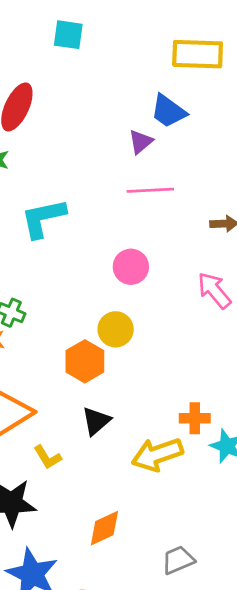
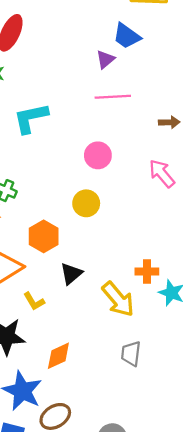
orange hexagon: (85, 361) -> (44, 236), moved
yellow arrow: (157, 454) -> (118, 299), turned -111
orange diamond: (104, 528) -> (58, 356), moved
gray trapezoid: (178, 560) -> (131, 354), moved, turned -60

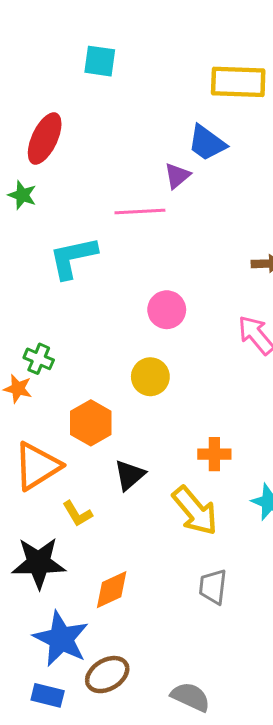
pink line: (113, 97) -> (140, 211), moved
orange cross: (147, 272) -> (214, 454), moved

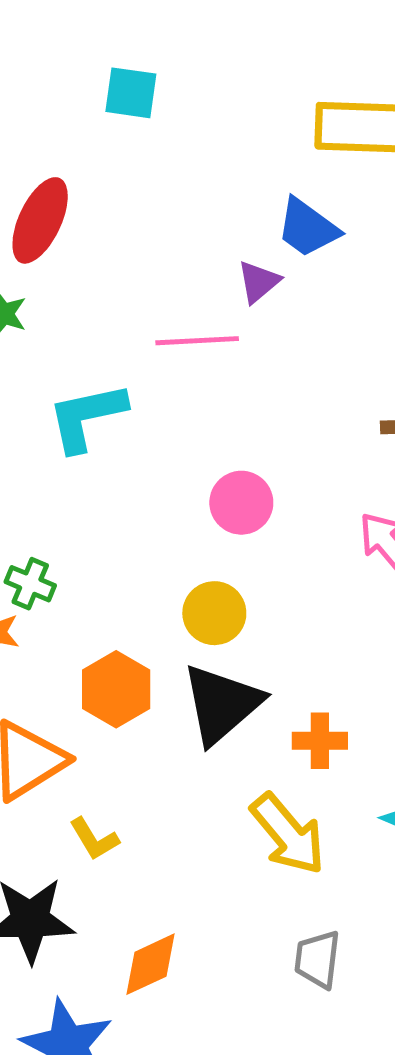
black triangle: (130, 475) -> (222, 704), moved, size x1.6

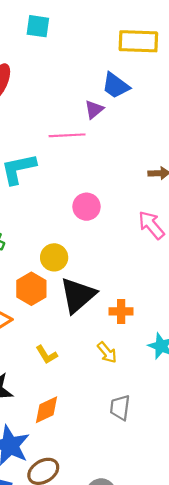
yellow circle: (214, 613) -> (54, 257), moved
yellow arrow: (288, 834) -> (107, 352), size x0.6
yellow L-shape: (94, 839) -> (47, 355), moved

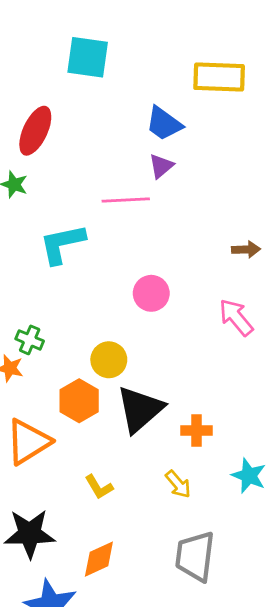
cyan square: (38, 26) -> (88, 57), size x1.4
blue trapezoid: (116, 86) -> (164, 124), moved
gray trapezoid: (120, 408) -> (195, 556), size x1.5

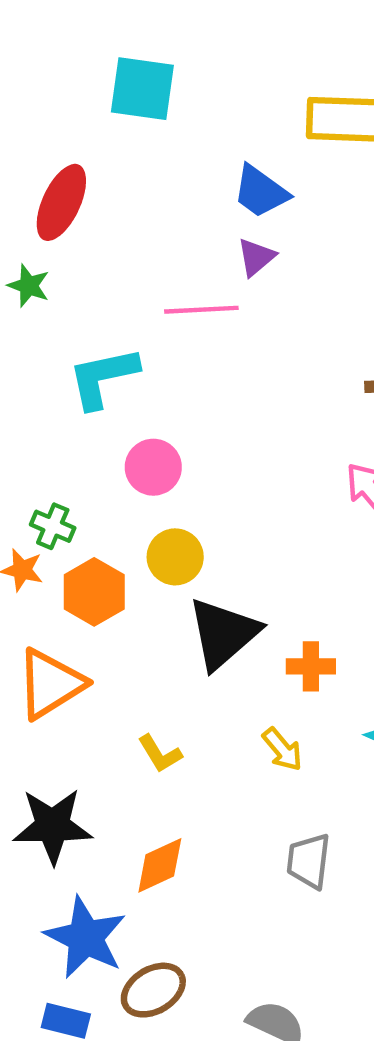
pink circle: (151, 293) -> (153, 467), moved
orange hexagon: (79, 401) -> (94, 592), moved
gray trapezoid: (195, 556) -> (309, 861), size x0.7

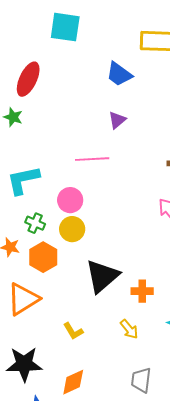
purple triangle: (256, 257) -> (117, 120), moved
pink line: (201, 310) -> (92, 159), moved
cyan L-shape: (103, 377) -> (23, 180), moved
green cross: (53, 526) -> (35, 223), moved
yellow circle: (175, 557) -> (72, 229), moved

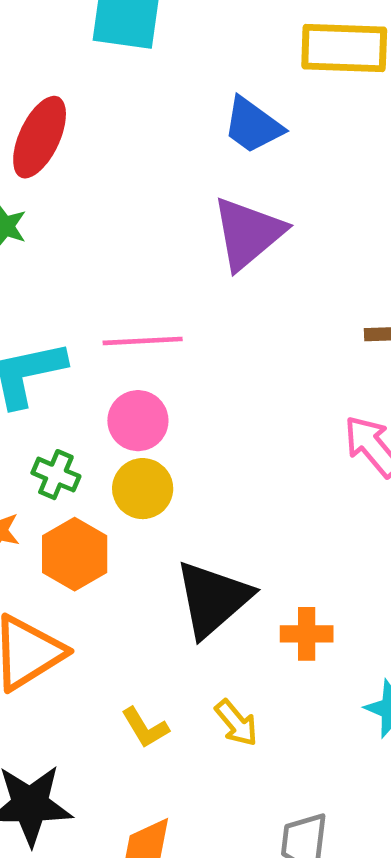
purple triangle: (117, 120) -> (248, 233), size x1.8
pink line: (92, 159) -> (143, 341), moved
yellow arrow: (129, 329) -> (236, 723), moved

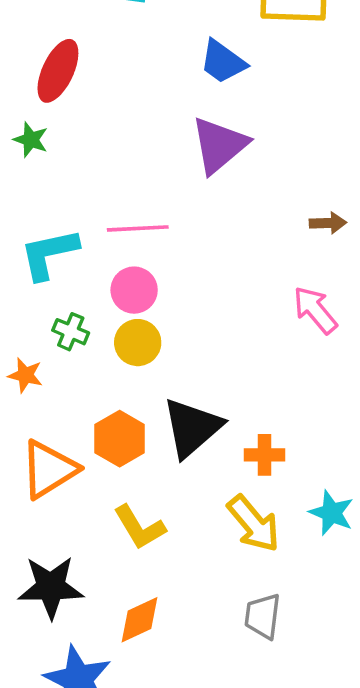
orange hexagon: (75, 554) -> (120, 439), moved
yellow arrow: (236, 723) -> (254, 524), moved, size x1.6
yellow L-shape: (145, 728) -> (139, 527), size x1.4

